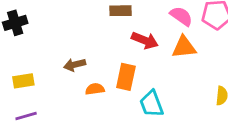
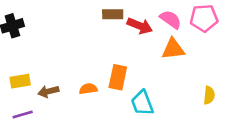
red arrow: (145, 40) -> (140, 26), moved
brown arrow: (75, 65) -> (48, 91), moved

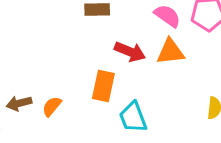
red arrow: (140, 26) -> (130, 52), moved
orange semicircle: (88, 89) -> (52, 106), moved, turned -42

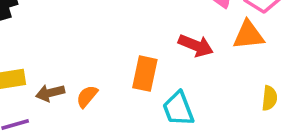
red arrow: (130, 52) -> (196, 46), moved
orange triangle: (171, 52) -> (248, 35), moved

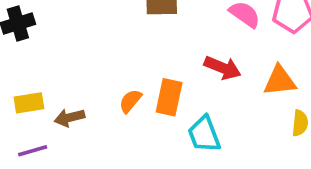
orange triangle: (248, 35) -> (280, 81), moved
orange semicircle: (87, 96) -> (130, 101), moved

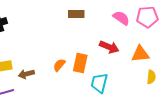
cyan trapezoid: (204, 134) -> (99, 83), turned 35

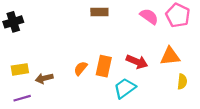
pink pentagon: (147, 17) -> (178, 15), turned 30
red arrow: (109, 47) -> (137, 62), moved
cyan trapezoid: (99, 83) -> (125, 88), turned 40

